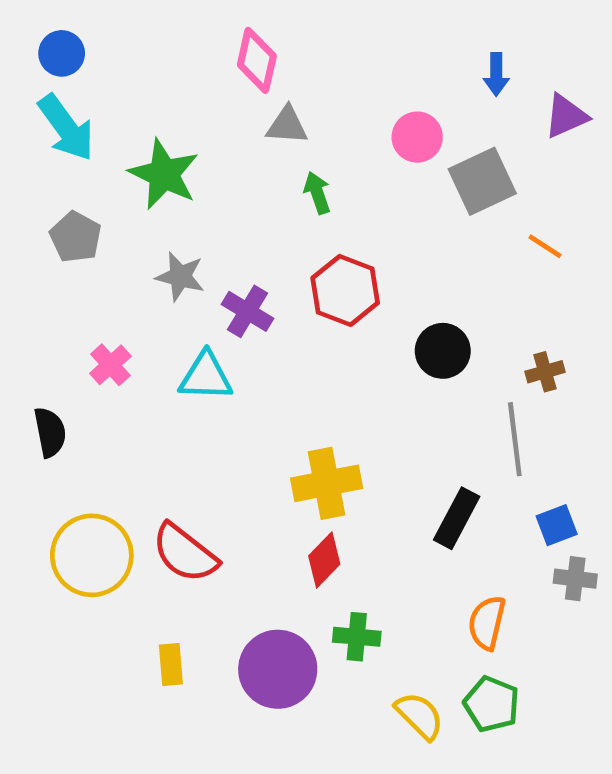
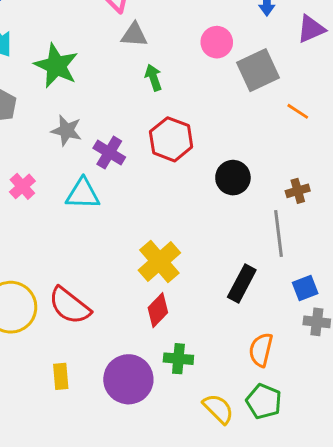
yellow cross: (327, 483) -> (159, 262), turned -30

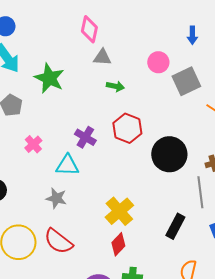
green arrow: (153, 77) -> (115, 86), turned 120
gray star: (67, 130) -> (56, 198), moved
black circle: (233, 178) -> (169, 154), size x1.5
pink cross: (22, 186) -> (33, 144), moved

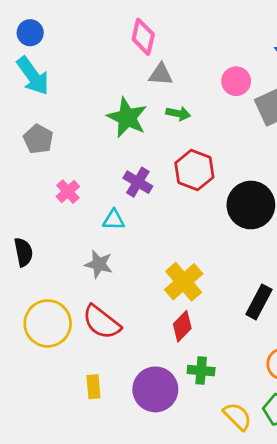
green star: (49, 78) -> (127, 118), moved
cyan triangle: (67, 165) -> (114, 220), size x0.7

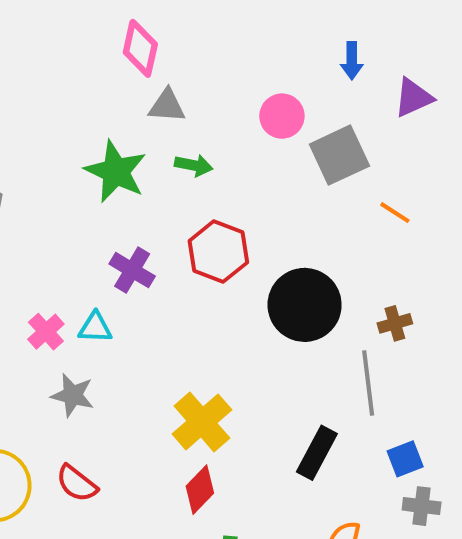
pink cross: (68, 192) -> (46, 332), moved
red semicircle: (101, 322) -> (77, 483), size x0.7

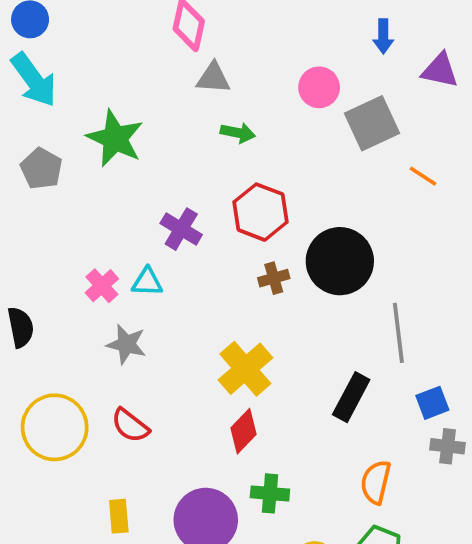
purple triangle: (413, 98) -> (440, 70), turned 36
green star: (116, 171) -> (115, 138), moved
brown cross: (395, 323) -> (274, 278), moved

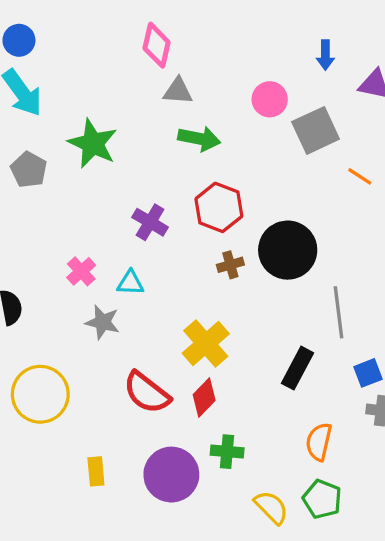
green arrow: (238, 133) -> (199, 139), size x1.4
cyan triangle: (147, 282) -> (130, 283), moved
red semicircle: (130, 425) -> (147, 393), moved, size x1.4

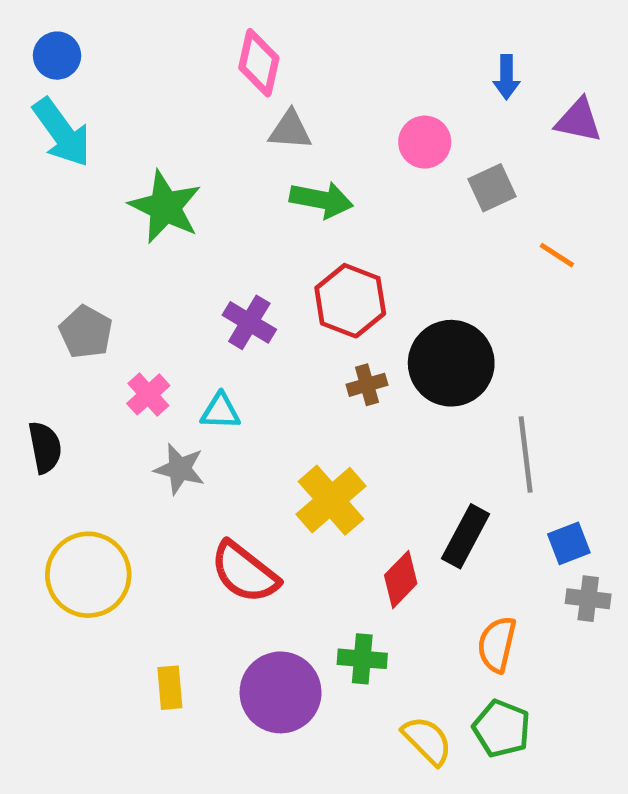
gray square: (316, 130) -> (492, 188), size x0.7
gray pentagon: (29, 170) -> (86, 332), moved
red diamond: (204, 398) -> (401, 579), moved

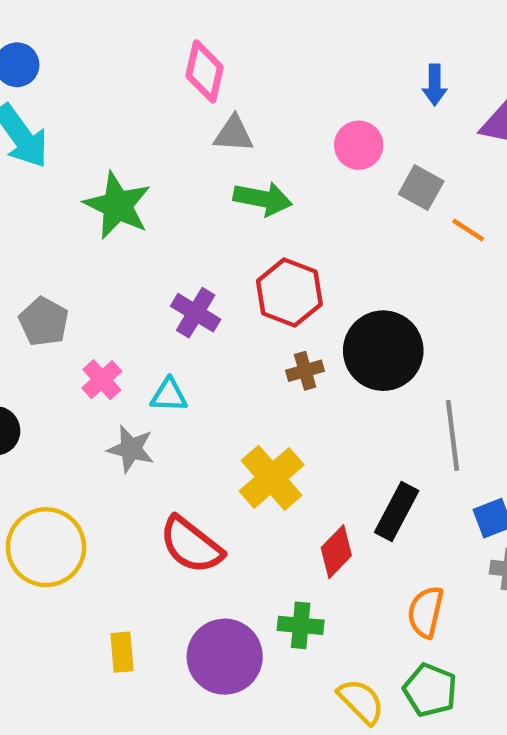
gray square: (492, 188) -> (421, 188), turned -36
orange line: (557, 255) -> (468, 230), moved

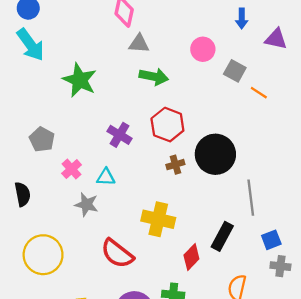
yellow cross: (272, 478) -> (158, 219), turned -36

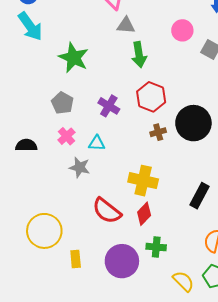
green arrow: (154, 77) -> (139, 55), turned 70
gray pentagon: (42, 139) -> (62, 103), moved
black semicircle: (23, 194) -> (26, 145), moved, turned -80
yellow circle: (43, 255) -> (44, 231), moved
red diamond: (191, 257) -> (144, 214), moved

